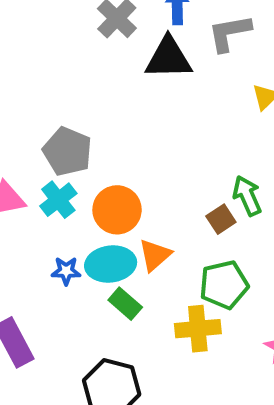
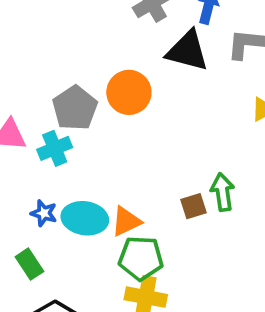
orange circle: (117, 210) -> (129, 92), moved
green pentagon: (224, 285) -> (141, 258), moved
green rectangle: (125, 304) -> (29, 264), moved

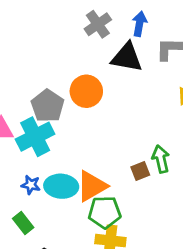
cyan cross: (55, 148) -> (35, 137), size x1.5
orange triangle: (126, 221) -> (92, 186), size x1.4

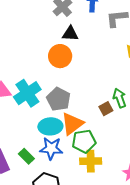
black triangle: (127, 57) -> (70, 34), moved, size x0.7
gray pentagon: (48, 106) -> (59, 99), moved
blue star: (31, 185) -> (51, 148), moved, size x1.6

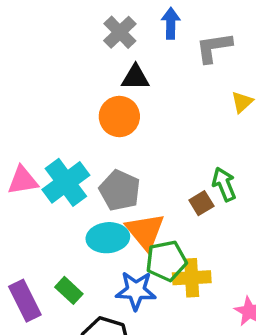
orange triangle: (72, 124) -> (145, 231), turned -30
blue star: (51, 148) -> (136, 291), moved
yellow cross: (91, 161) -> (192, 278), moved

